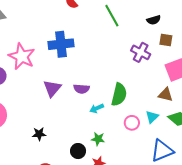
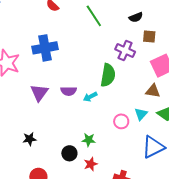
green semicircle: (119, 95) -> (108, 75), moved
cyan arrow: (97, 108) -> (90, 97), moved

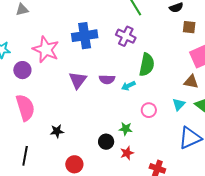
purple cross: (125, 51) -> (126, 36), moved
pink circle: (121, 121) -> (149, 110), moved
black star: (29, 139) -> (57, 131), moved

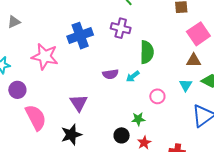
purple circle: (22, 70) -> (17, 90), moved
purple triangle: (78, 80) -> (79, 103), moved
black star: (57, 131) -> (71, 135), size x1.5

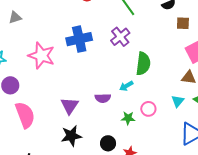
purple cross: (121, 28) -> (120, 37), turned 30
purple semicircle: (110, 74) -> (103, 98), moved
green star: (138, 119) -> (128, 118), moved
black star: (71, 135) -> (71, 136), moved

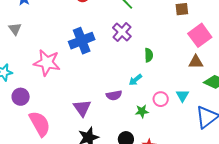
gray triangle: (15, 17) -> (15, 29), turned -40
green semicircle: (143, 64) -> (149, 55), size x0.6
cyan triangle: (178, 101) -> (182, 96), moved

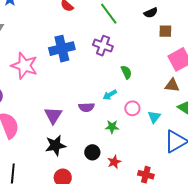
purple cross: (122, 32) -> (103, 46), turned -30
green semicircle: (149, 55) -> (126, 72), turned -32
pink circle: (161, 99) -> (132, 108), moved

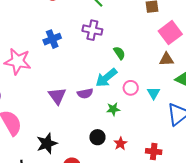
blue cross: (62, 49) -> (52, 39), size x0.7
cyan arrow: (110, 95) -> (106, 78), size x1.6
purple triangle: (53, 115) -> (57, 96), moved
black star: (56, 145) -> (47, 143), moved

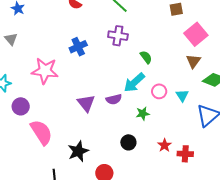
brown triangle: (167, 59) -> (193, 61), turned -49
red star: (120, 143) -> (164, 145), moved

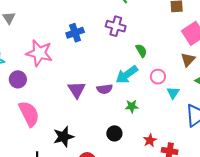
pink circle: (159, 91) -> (158, 77), moved
purple circle: (21, 106) -> (18, 79), moved

